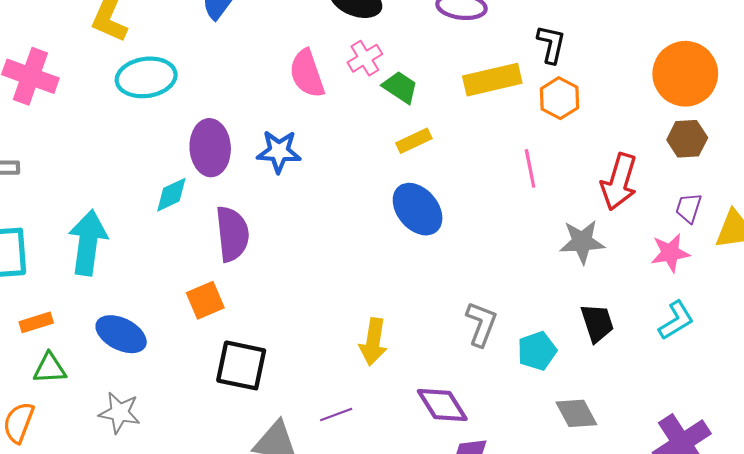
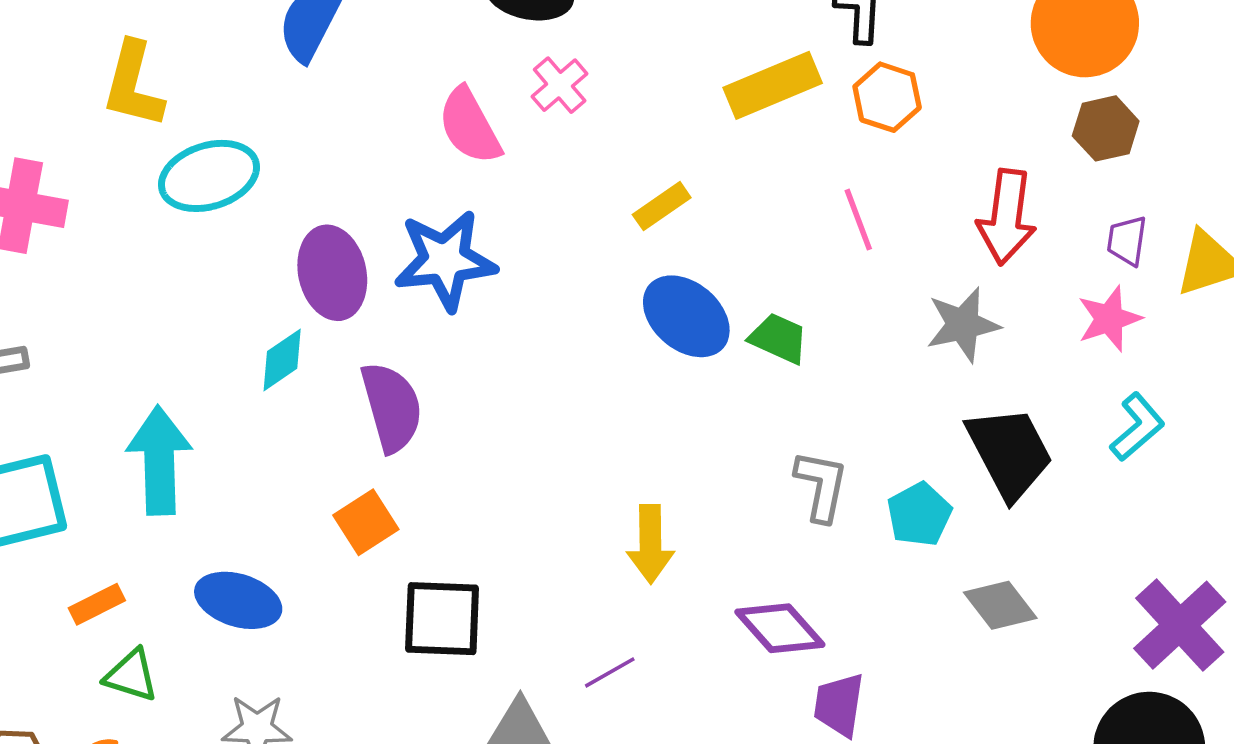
green trapezoid: (400, 87) -> (779, 338), moved
blue star: (279, 151) -> (445, 260), size x1.4
black trapezoid: (597, 323) -> (1010, 453), size x1.5
green triangle: (50, 368) -> (131, 675), turned 30

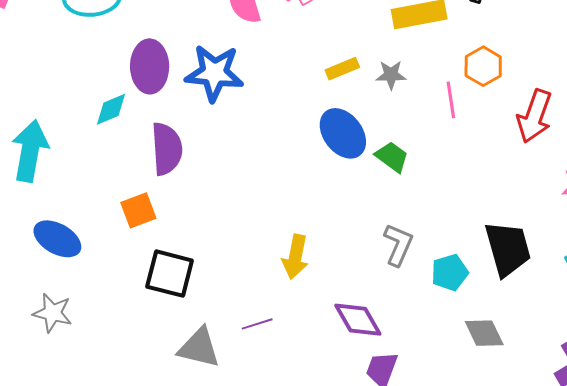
orange hexagon: (887, 97) -> (483, 66), moved
gray star: (963, 325) -> (391, 75), moved, size x0.7

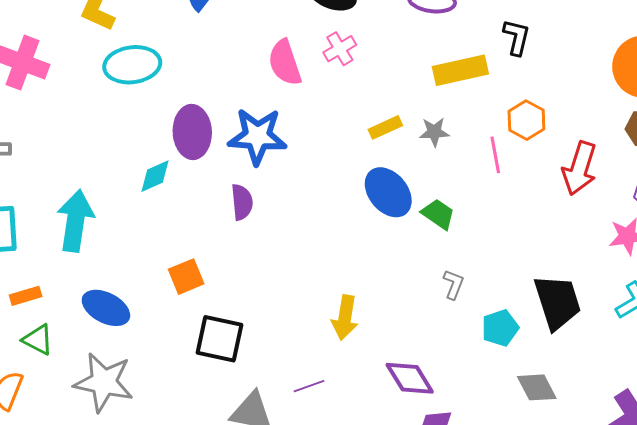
purple semicircle: (167, 149) -> (242, 202), moved, size x0.7
gray L-shape: (398, 245) -> (454, 284), moved, size x0.7
gray star: (53, 313) -> (104, 382), size x1.5

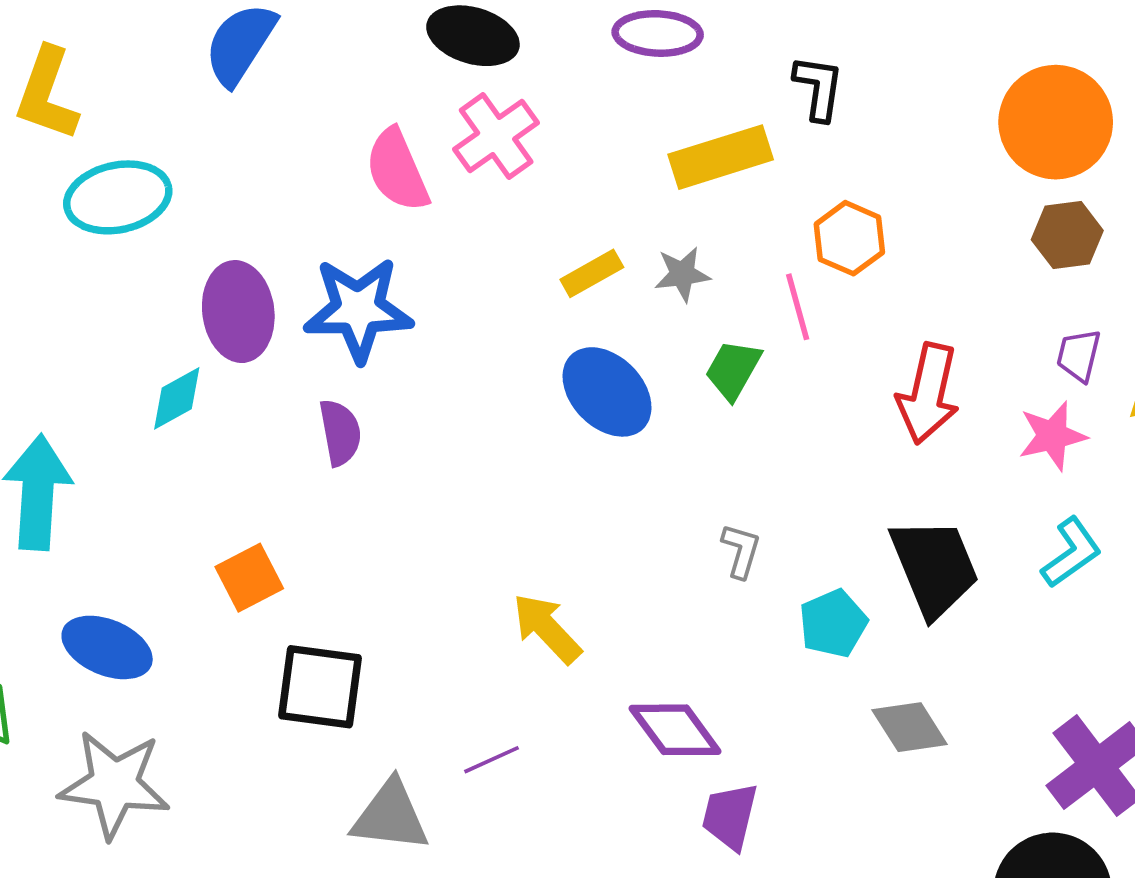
pink cross: (340, 49) -> (496, 136), size x1.4
red arrow: (580, 168) -> (928, 394), moved
green trapezoid: (438, 214) -> (733, 370), moved, turned -90
yellow arrow: (345, 318) -> (547, 628), turned 132

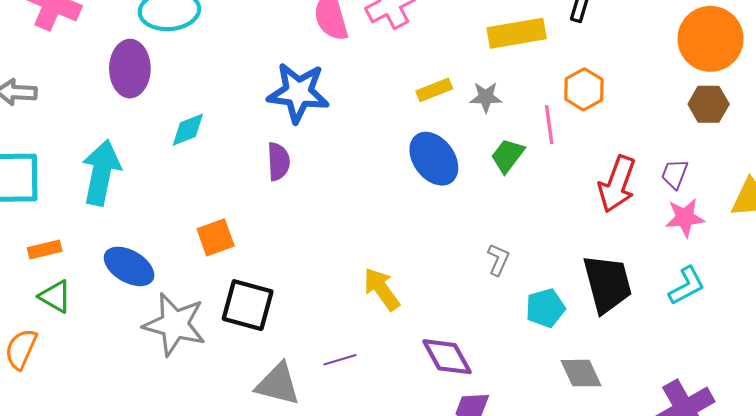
purple ellipse: (238, 312) -> (130, 69), moved
purple trapezoid: (1079, 355) -> (675, 174), moved
gray star: (114, 784) -> (175, 324), moved

